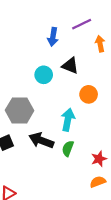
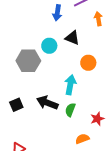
gray hexagon: (20, 110) -> (28, 61), moved
orange semicircle: (98, 182) -> (82, 139), moved

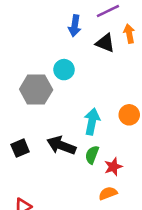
black triangle: (72, 38) -> (105, 43), moved
orange circle: (88, 63) -> (129, 115), moved
red star: (97, 119) -> (113, 167), moved

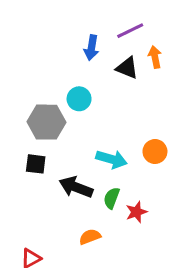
cyan arrow: (92, 121) -> (112, 159), turned 95
black square: (20, 148) -> (36, 164), moved, turned 30
orange semicircle: (108, 193) -> (90, 237), moved

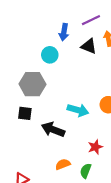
cyan circle: (79, 99) -> (50, 55), moved
green semicircle: (112, 198) -> (86, 171), moved

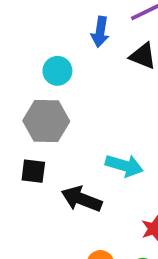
cyan circle: (50, 55) -> (57, 71), moved

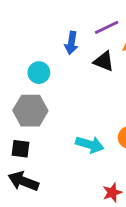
black arrow: (82, 199) -> (23, 181), moved

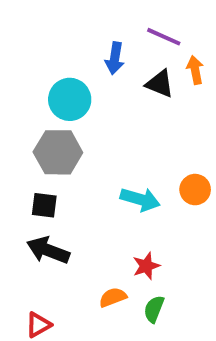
purple line: (107, 27) -> (164, 37), turned 50
cyan circle: (39, 73) -> (70, 99), size x1.4
red star: (112, 192) -> (146, 266), moved

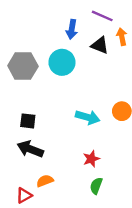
cyan circle: (70, 99) -> (62, 62), moved
gray hexagon: (58, 152) -> (23, 66), moved
orange semicircle: (113, 297) -> (45, 181), moved

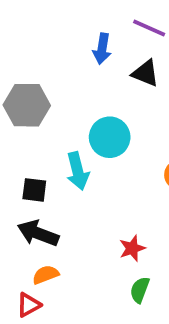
cyan circle: (62, 62) -> (110, 137), moved
cyan arrow: (88, 117) -> (78, 171), moved, turned 60
orange semicircle: (45, 181) -> (46, 275), moved

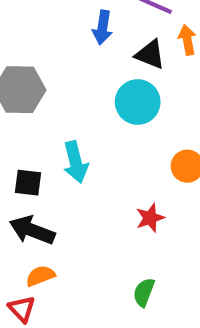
cyan circle: (110, 137) -> (138, 102), moved
red star: (132, 248) -> (150, 218), moved
red triangle: (29, 305) -> (22, 309), turned -44

